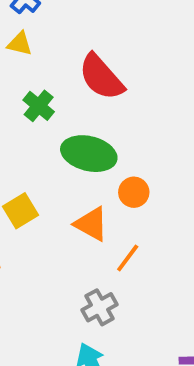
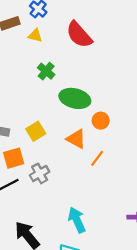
red semicircle: (101, 77) -> (79, 35), moved
gray cross: (99, 307) -> (40, 173), moved

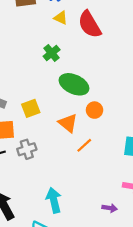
yellow triangle: (35, 35) -> (61, 18), moved

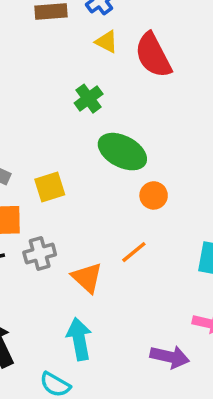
orange triangle: (68, 123) -> (87, 278), moved
purple arrow: (110, 208) -> (170, 357), size x1.5

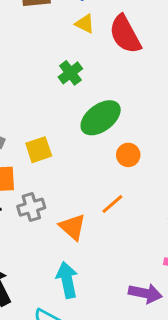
green ellipse: (122, 152) -> (101, 118), turned -63

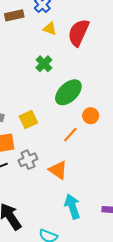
red semicircle: (125, 34) -> (79, 33), turned 60
orange line: (112, 204) -> (70, 135), moved
cyan arrow: (67, 280) -> (72, 206), moved

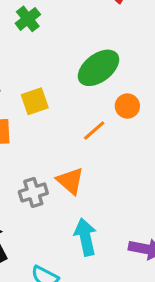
green cross: (44, 64) -> (28, 19), moved
gray cross: (28, 160) -> (33, 192), moved

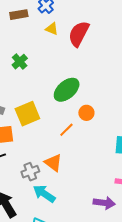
yellow square: (35, 101) -> (27, 114), size x1.4
cyan arrow: (85, 237) -> (44, 194), moved, turned -40

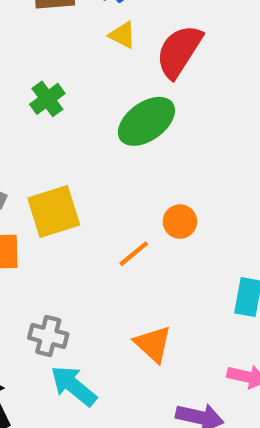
green ellipse: (67, 90) -> (146, 121), moved
orange triangle: (53, 163) -> (153, 344), moved
gray cross: (30, 172) -> (48, 336), turned 30

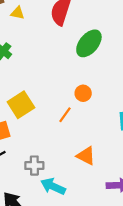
yellow triangle: (122, 35) -> (18, 13), moved
green ellipse: (146, 121) -> (89, 43), moved

